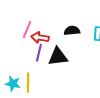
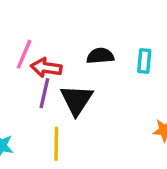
black triangle: (58, 57) -> (77, 100), turned -50
yellow line: (28, 83) -> (56, 144), moved

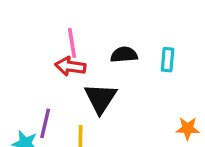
pink line: (24, 54) -> (72, 43), moved, turned -32
purple line: (44, 93) -> (45, 123), moved

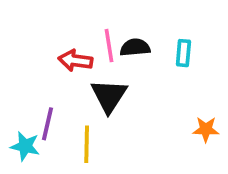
pink line: (72, 43) -> (109, 46), moved

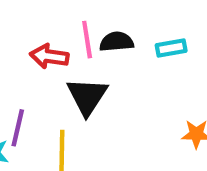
cyan rectangle: (183, 53) -> (171, 48), turned 75

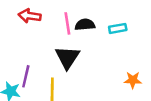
red arrow: (49, 56) -> (30, 16), moved

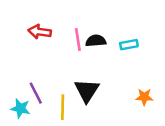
black triangle: (67, 57) -> (87, 91), moved
purple line: (26, 76) -> (36, 93), turned -40

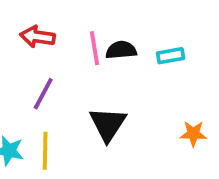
purple line: (36, 93) -> (43, 94), moved, turned 55
yellow line: (63, 107) -> (45, 151), moved

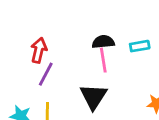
red arrow: (37, 37) -> (39, 50), moved, turned 95
pink line: (95, 48) -> (103, 60), moved

